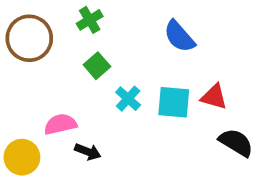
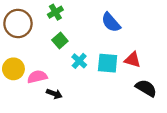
yellow circle: (22, 157) -> (13, 69), moved

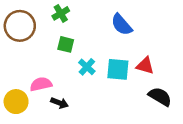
green square: (60, 41) -> (66, 44), turned -35
yellow circle: (13, 69) -> (16, 102), moved

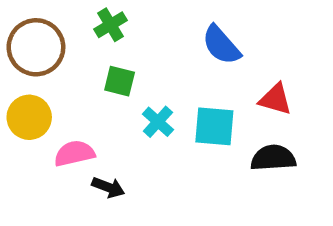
red triangle: (145, 66) -> (275, 99), moved
black semicircle: (160, 97) -> (273, 158), moved, turned -35
yellow circle: (16, 102) -> (29, 117), moved

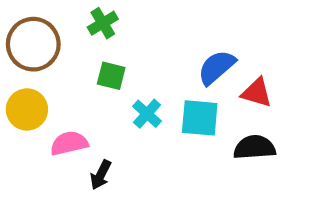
blue semicircle: (221, 45) -> (217, 67), moved, turned 90
black arrow: (108, 187) -> (101, 175), turned 96

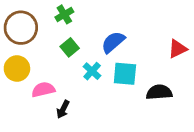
blue semicircle: (217, 67) -> (113, 42), moved
green square: (111, 76) -> (70, 47), turned 36
red triangle: (257, 93) -> (178, 49), moved, turned -42

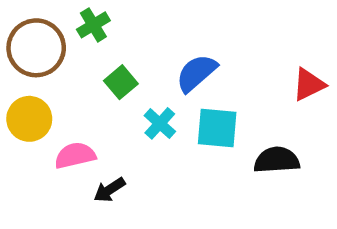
green cross: (64, 14) -> (93, 25), moved
black arrow: (63, 109) -> (109, 190), turned 30

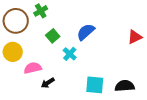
cyan square: (217, 128) -> (95, 85), moved
black semicircle: (277, 160) -> (125, 86), moved

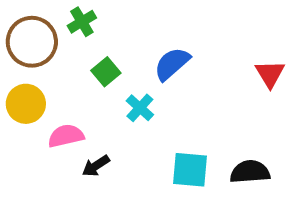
red triangle: (135, 37) -> (270, 74), turned -35

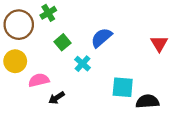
cyan square: (190, 170) -> (123, 87), moved

